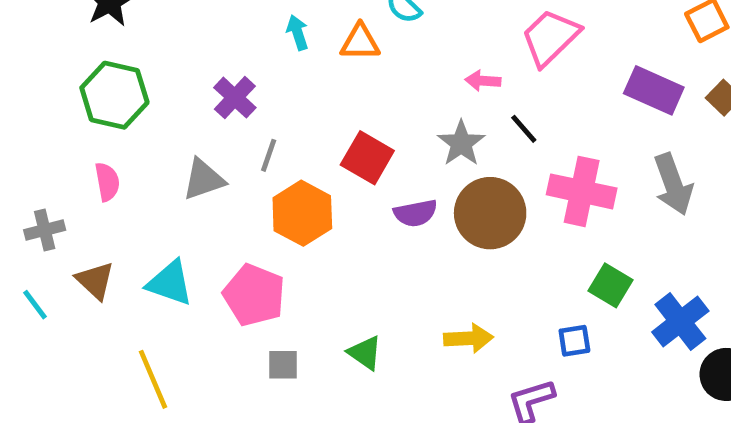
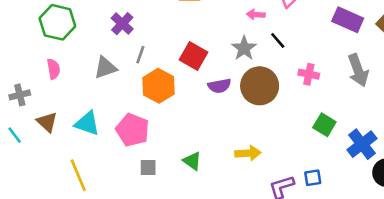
pink cross: (582, 191) -> (309, 74), size x0.6
blue square: (574, 341) -> (313, 178), moved

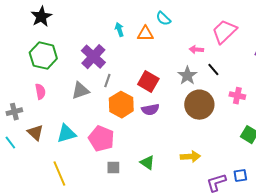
purple cross: (122, 24) -> (93, 57), size x1.4
purple semicircle: (219, 86) -> (150, 110), moved
cyan triangle: (87, 123) -> (66, 134), turned -35

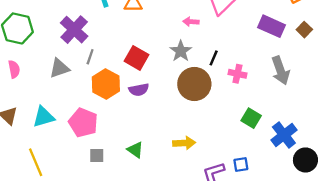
black line: (213, 70) -> (214, 58), moved, turned 64

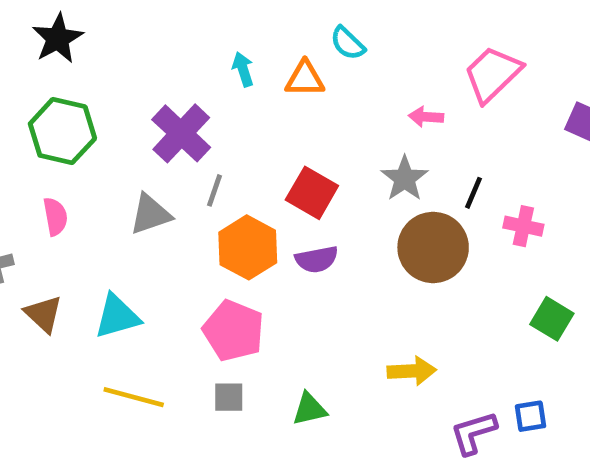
pink pentagon: (83, 123) -> (234, 331), moved
green triangle: (135, 150) -> (310, 409), moved, turned -48
yellow line: (36, 162) -> (134, 397), moved, turned -52

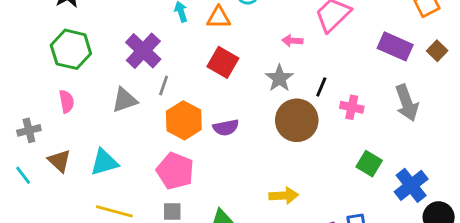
red square: (312, 193) -> (223, 62), moved

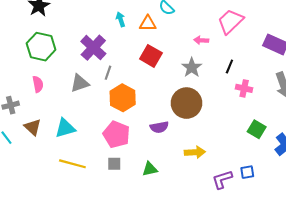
black line: (321, 87) -> (229, 66), moved
brown circle: (297, 120) -> (187, 103), moved
purple semicircle: (226, 128) -> (159, 127), moved

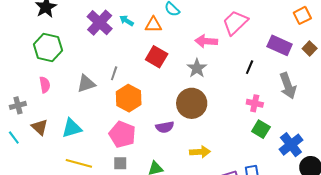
cyan arrow: (121, 19) -> (127, 21), turned -40
pink arrow: (201, 40) -> (206, 41), size x1.5
purple cross: (93, 48) -> (100, 23), moved
black line: (229, 66) -> (250, 67), moved
pink cross: (244, 88) -> (255, 103), moved

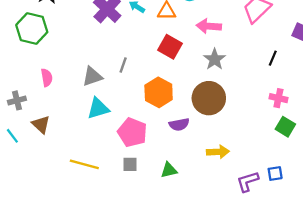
pink arrow: (206, 41) -> (209, 26), moved
green hexagon: (48, 47) -> (32, 28), moved
orange hexagon: (129, 98) -> (159, 92), moved
cyan triangle: (72, 128) -> (98, 108), moved

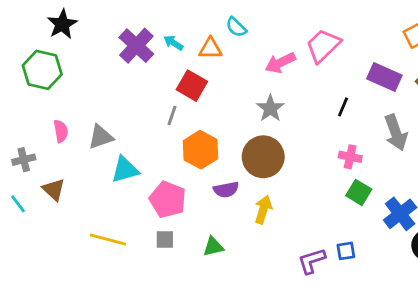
pink arrow: (209, 26) -> (280, 63), moved, turned -30
red square: (170, 47) -> (192, 86), moved
gray line: (123, 65) -> (172, 115), moved
gray triangle: (92, 76) -> (101, 137), moved
yellow arrow: (218, 152) -> (263, 210), moved, turned -70

